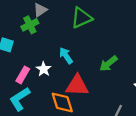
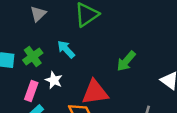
green cross: (30, 25) -> (33, 56), moved
cyan arrow: (66, 56) -> (66, 49), moved

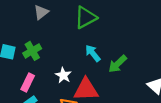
cyan arrow: (66, 49) -> (93, 53), moved
white star: (54, 80) -> (63, 75), moved

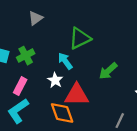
green triangle: (86, 17) -> (80, 38), moved
cyan arrow: (93, 53) -> (65, 61), moved

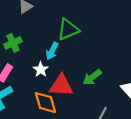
cyan arrow: (65, 61) -> (52, 51), turned -120
green arrow: (108, 71) -> (92, 77), moved

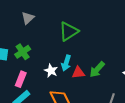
cyan arrow: (52, 51) -> (66, 63), moved
red triangle: (61, 85) -> (78, 73), moved, size x0.6

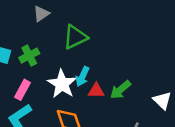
green triangle: (69, 31) -> (75, 37), moved
white star: (51, 71) -> (62, 84), size x1.6

